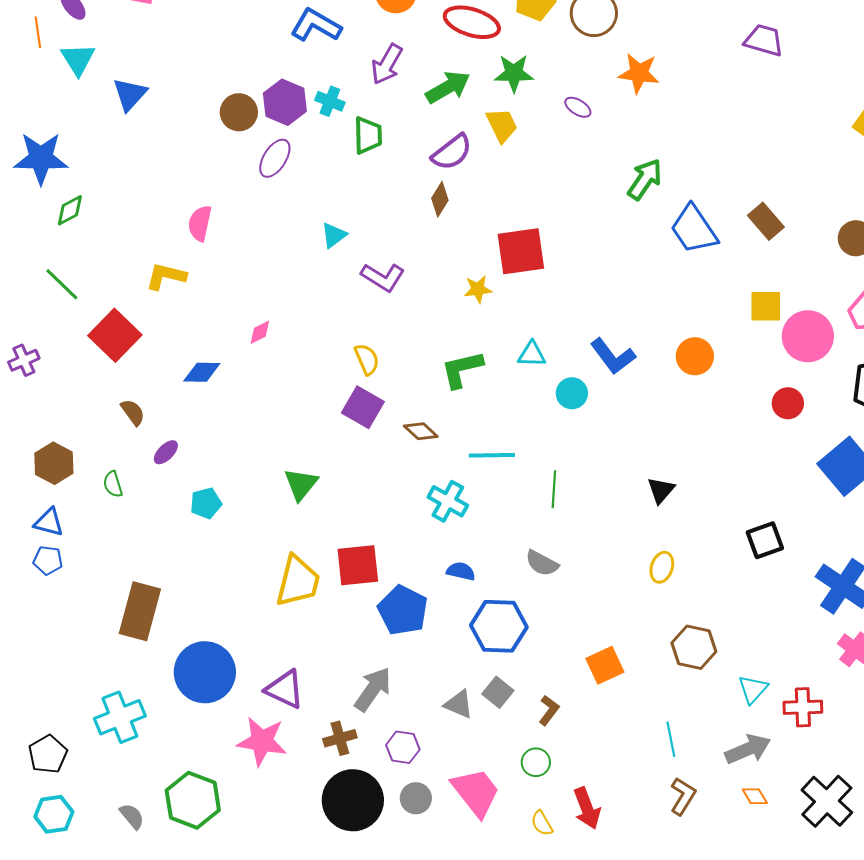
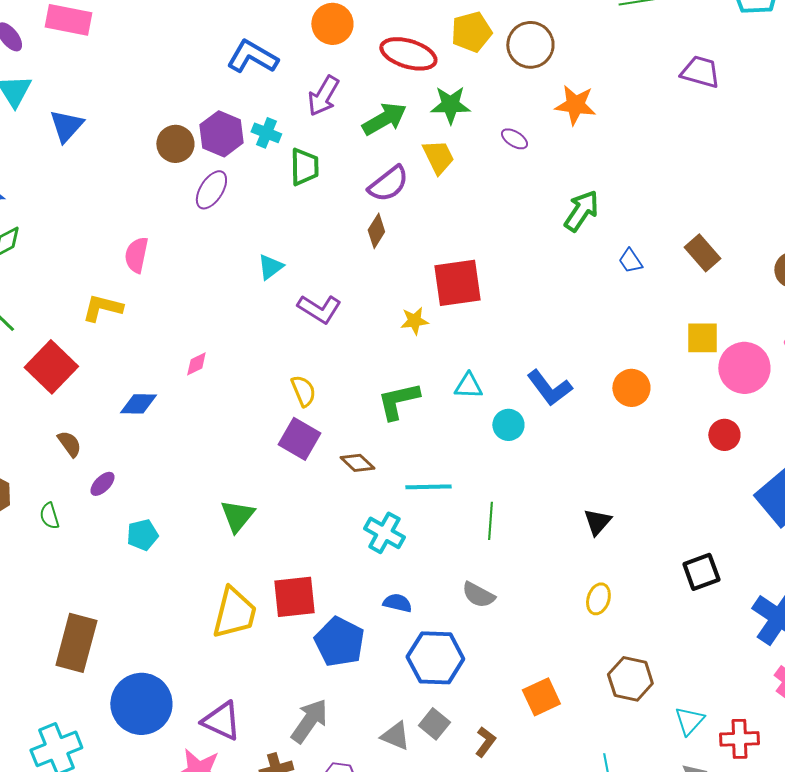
blue trapezoid: (694, 229) -> (630, 261), size x0.5

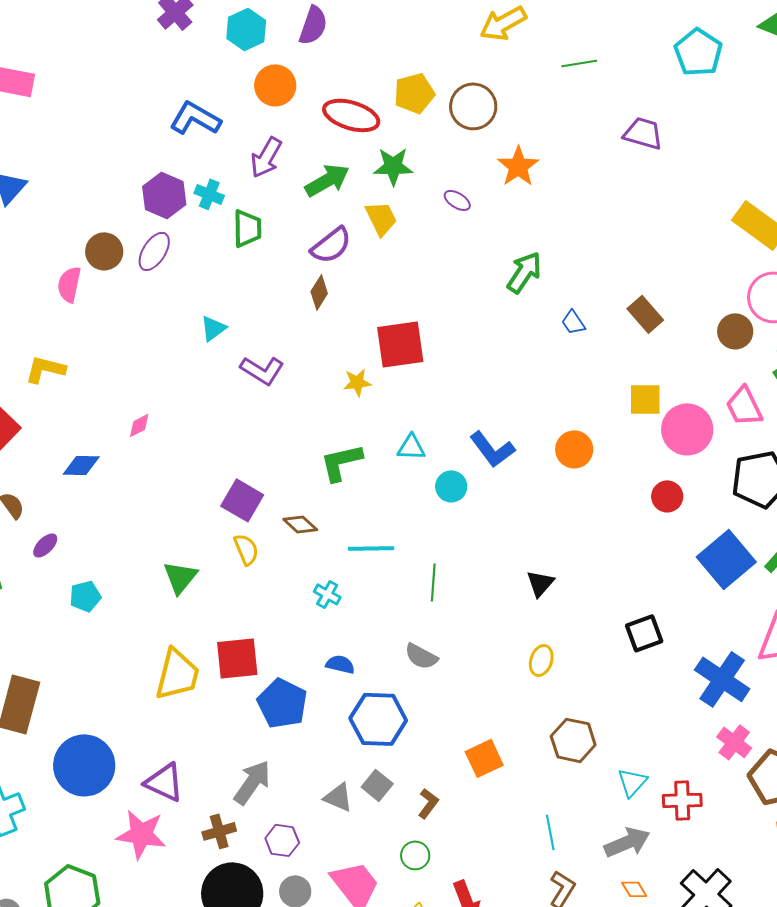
orange star: (575, 105) -> (518, 166), turned 30
brown circle: (175, 144) -> (104, 251), moved
pink semicircle: (136, 255) -> (69, 284), moved
yellow semicircle: (303, 391) -> (246, 549), moved
cyan cross: (384, 533) -> (327, 594), size x0.7

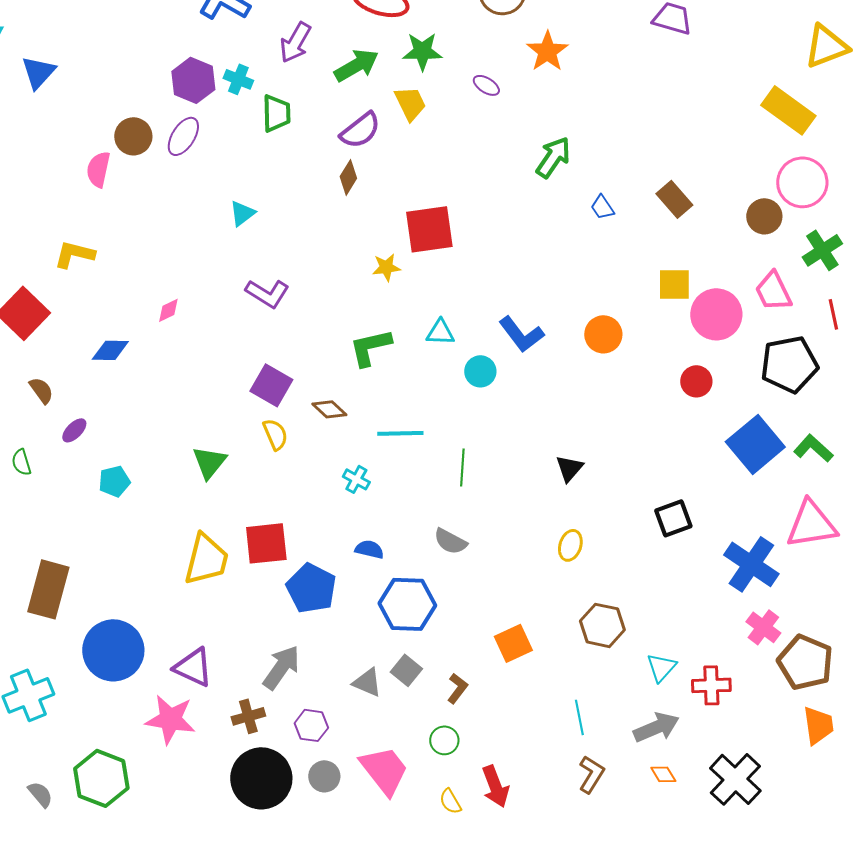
purple L-shape: (262, 370) -> (267, 293), moved

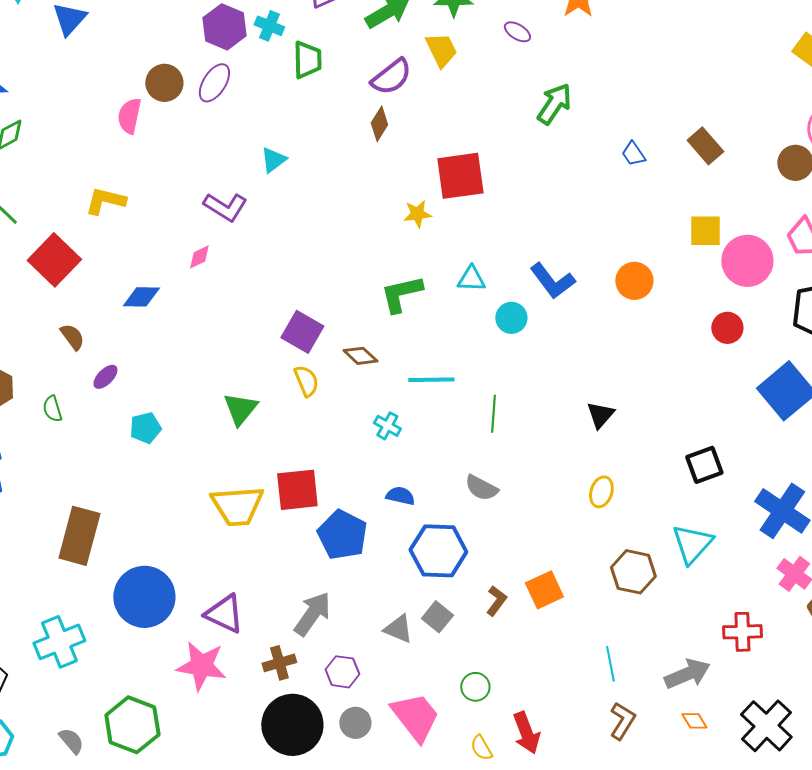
green arrow: (553, 157) -> (554, 104), moved
purple L-shape: (267, 293) -> (225, 207), moved
yellow trapezoid: (206, 559) -> (237, 506), turned 72
cyan triangle: (661, 667) -> (692, 544), moved, size x1.4
brown L-shape: (457, 688) -> (496, 601), moved

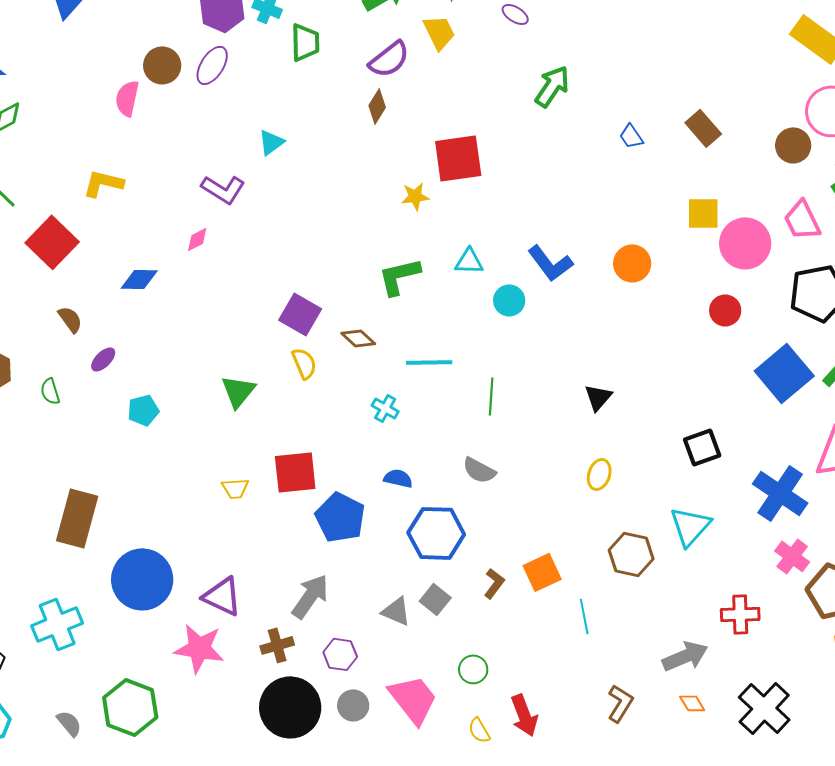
yellow trapezoid: (237, 506) -> (235, 488), size x0.5
cyan line: (610, 664) -> (584, 616), moved

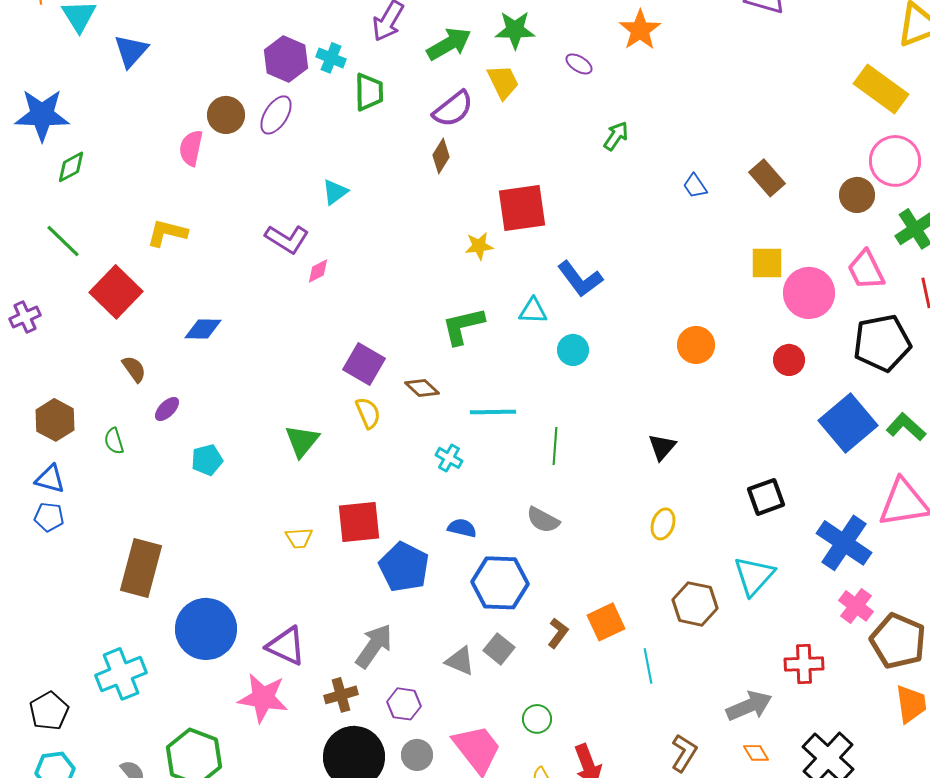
green arrow: (552, 86) -> (616, 136), size x0.7
pink diamond: (197, 239) -> (318, 271), moved
blue L-shape: (550, 263) -> (580, 279), moved
orange circle: (632, 263) -> (696, 345), moved

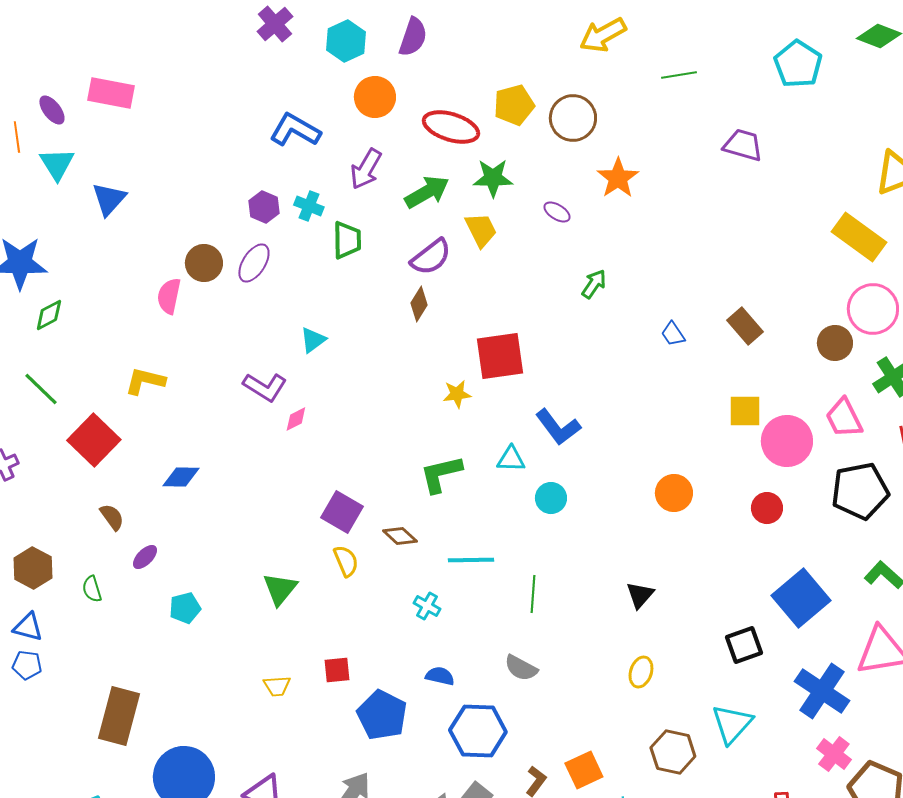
purple hexagon: (286, 59) -> (264, 207), size x0.7
blue square: (848, 423) -> (801, 598), moved
red square: (359, 522) -> (337, 670), size x0.6

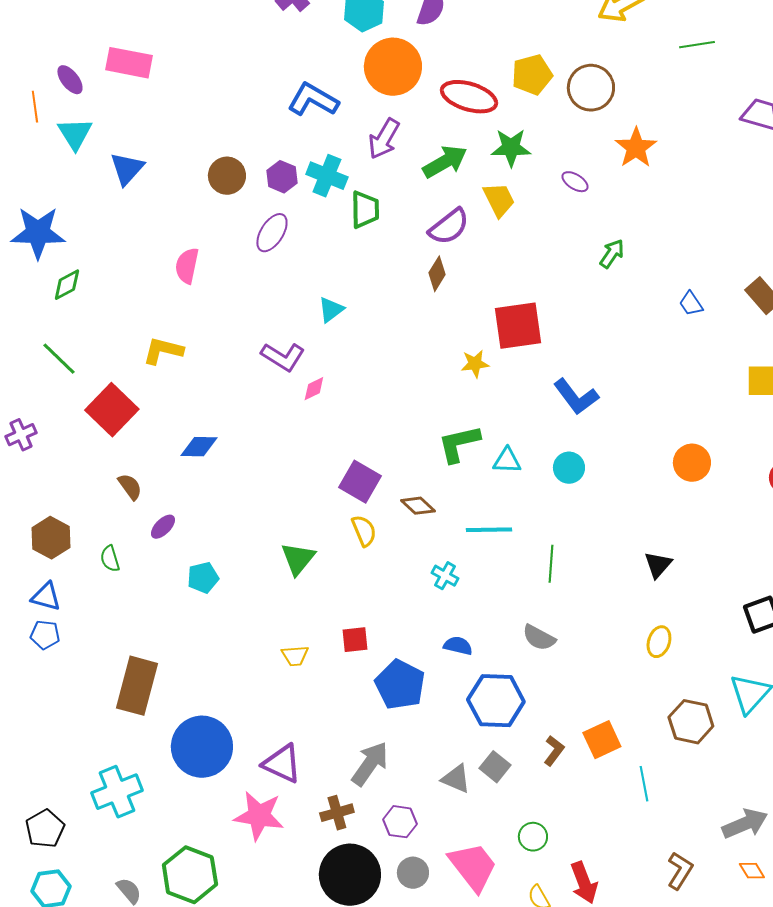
orange circle: (375, 97) -> (393, 67), size x1.4
cyan cross: (309, 206) -> (327, 176), size x1.4
brown circle: (204, 263) -> (227, 176), moved
cyan triangle: (511, 459) -> (507, 461), moved

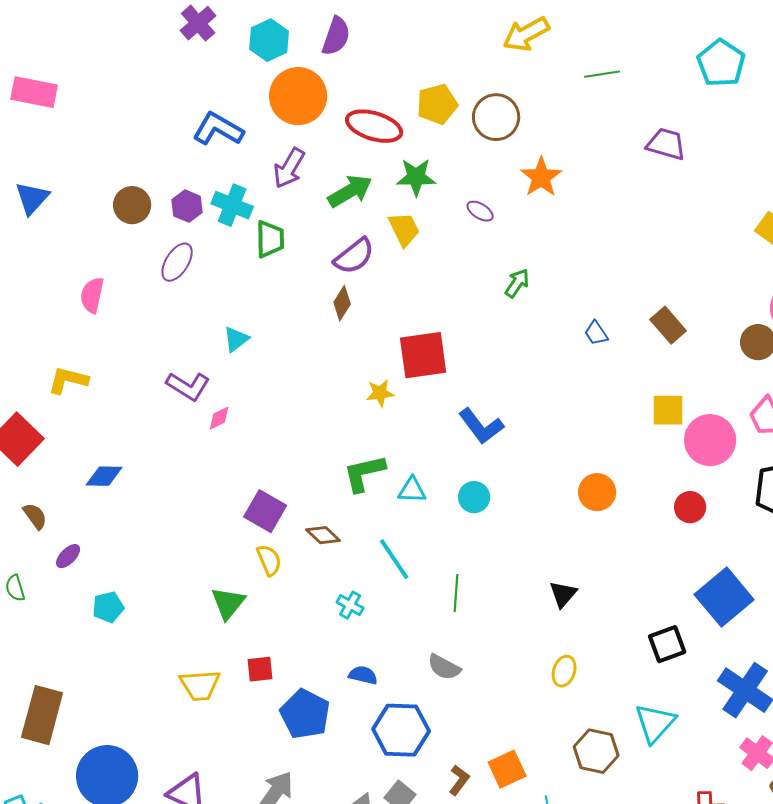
cyan line: (489, 530) -> (394, 559), turned 57
green triangle: (298, 559) -> (228, 603), moved
yellow trapezoid: (295, 656) -> (200, 685), size x1.5

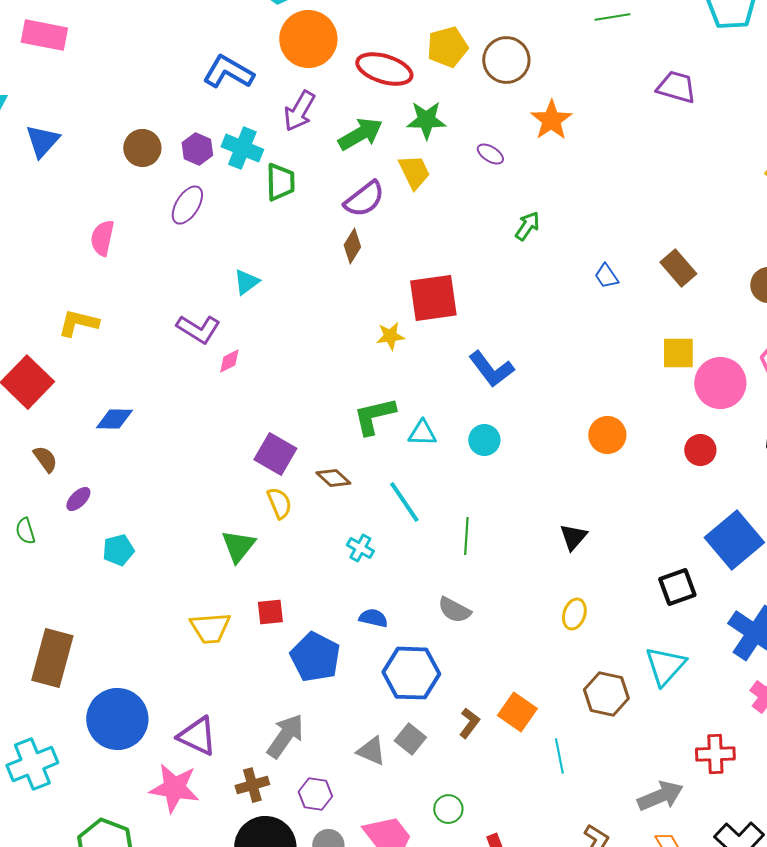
orange square: (507, 769) -> (517, 712), turned -30

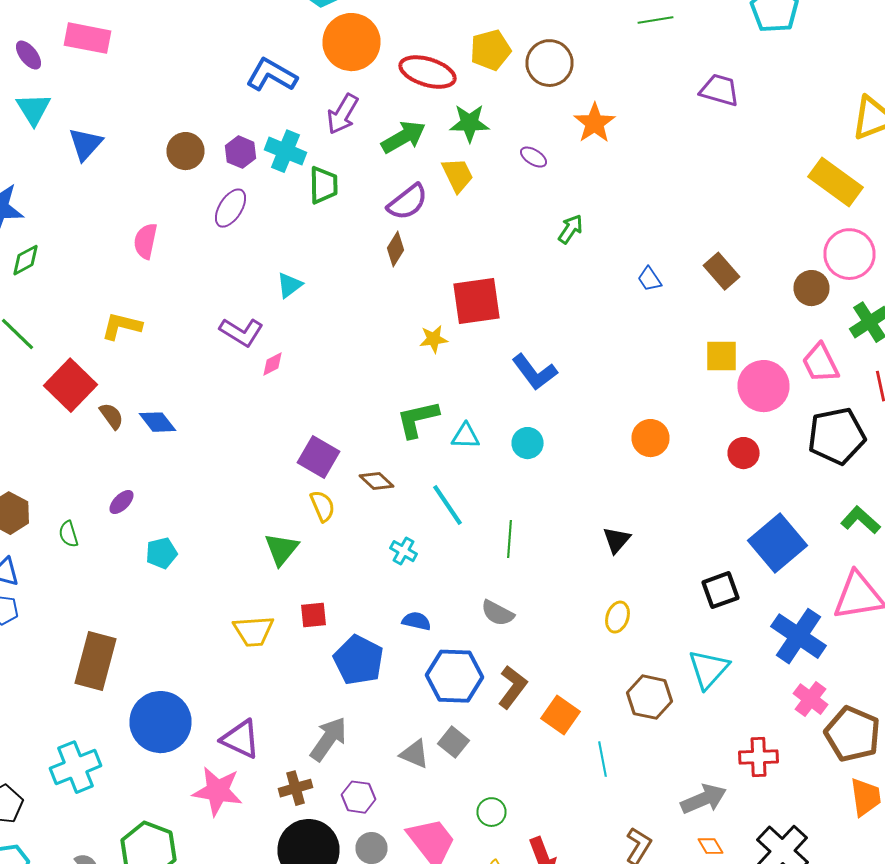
blue diamond: (114, 419) -> (158, 422), turned 51
brown semicircle: (45, 459) -> (112, 416), moved
brown L-shape: (469, 723) -> (512, 687), moved, size x1.4

